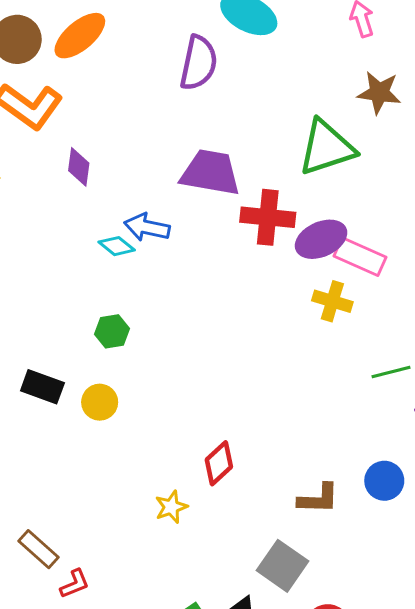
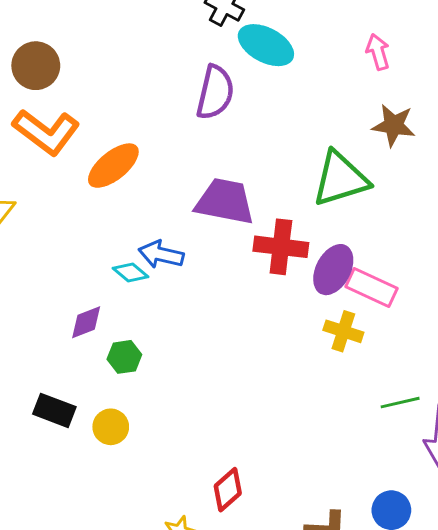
orange ellipse: (80, 36) -> (113, 166), moved
purple diamond: (79, 167) -> (86, 322), moved, turned 60
purple ellipse: (321, 239) -> (333, 270), turned -39

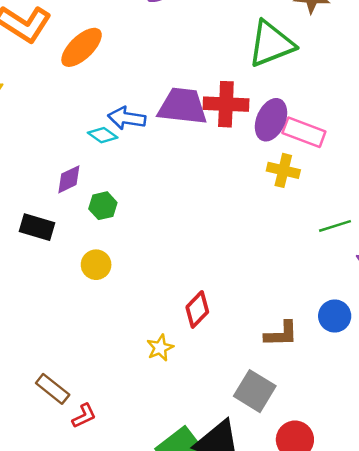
purple trapezoid: (225, 201) -> (183, 106), moved
black rectangle: (54, 410) -> (37, 227), moved

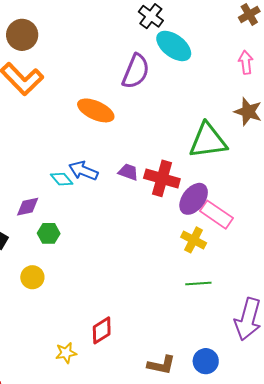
orange ellipse: (82, 47) -> (96, 110), moved, turned 54
purple trapezoid: (183, 106) -> (128, 172), size x0.5
green line: (335, 226) -> (198, 283), moved

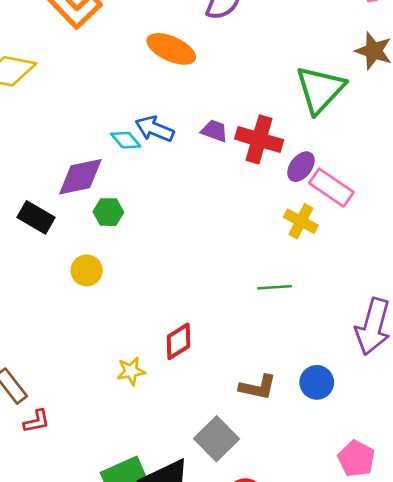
green triangle: (208, 141) -> (320, 89), turned -39
purple ellipse: (194, 199) -> (301, 167), size x0.7
purple diamond: (28, 207) -> (80, 177), size x1.5
green line: (198, 283) -> (275, 287), moved

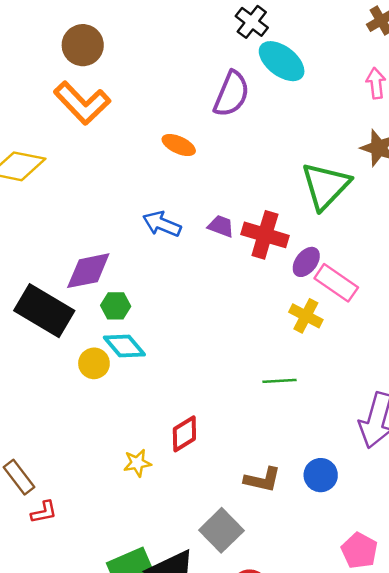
orange ellipse: (171, 49) -> (179, 145), size x0.7
cyan diamond: (126, 140) -> (124, 346), moved, size x1.4
black rectangle: (36, 217) -> (44, 311), size x1.6

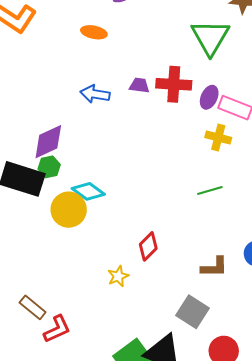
green hexagon: (116, 306) -> (49, 167), moved
yellow circle: (94, 363) -> (69, 210), size x1.5
red L-shape: (44, 512) -> (57, 329), size x1.4

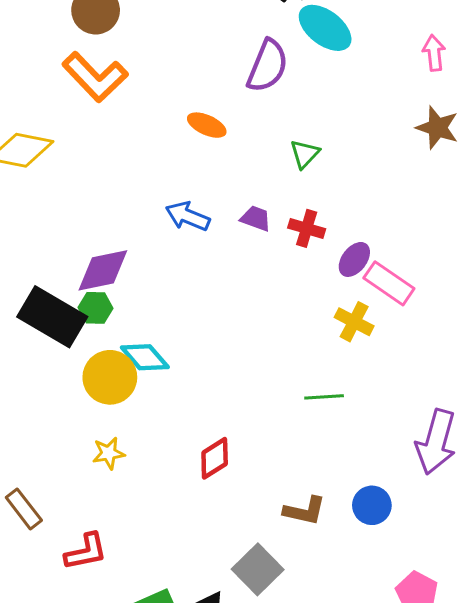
green triangle: (210, 37) -> (305, 154), moved, size x0.5
red cross: (174, 84) -> (307, 228), size x0.7
yellow star: (118, 276) -> (109, 453), moved
red L-shape: (57, 329) -> (86, 552), moved

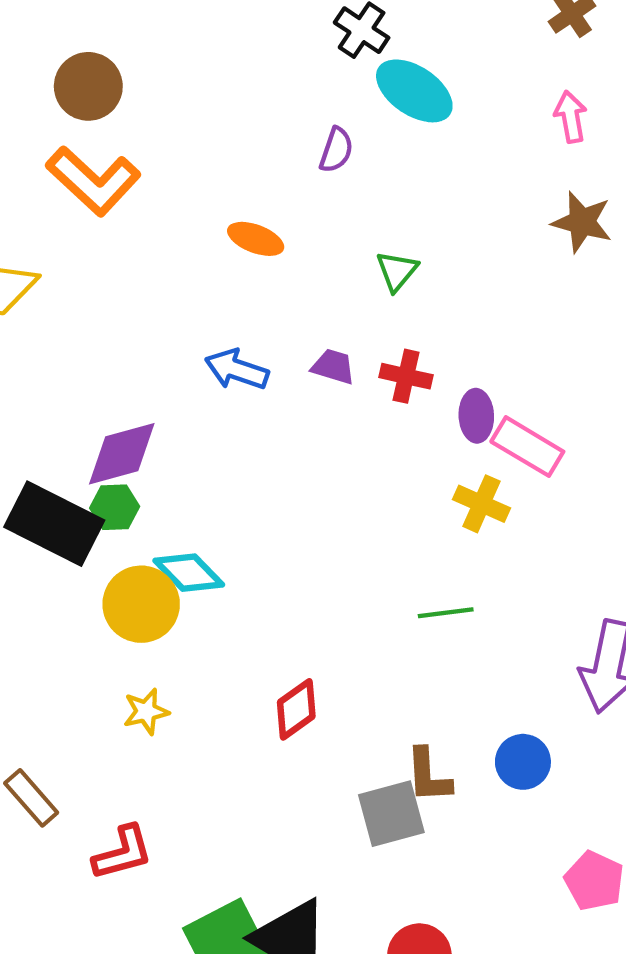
purple semicircle: (267, 66) -> (336, 150), size x0.6
purple ellipse: (354, 259) -> (476, 416), turned -36
brown L-shape: (305, 511) -> (428, 776), turned 78
gray square: (258, 569) -> (391, 814), moved, turned 33

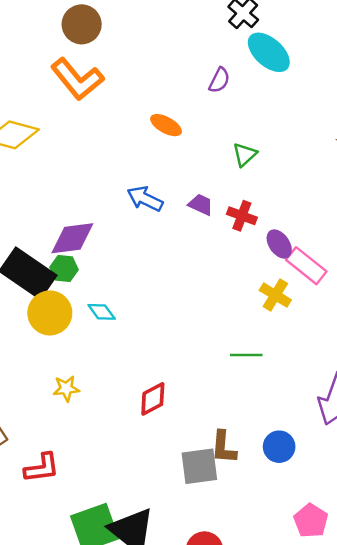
purple ellipse: (476, 416) -> (279, 244), turned -40
cyan diamond: (189, 573) -> (102, 312), size x0.7
yellow circle: (141, 604) -> (50, 313), moved

